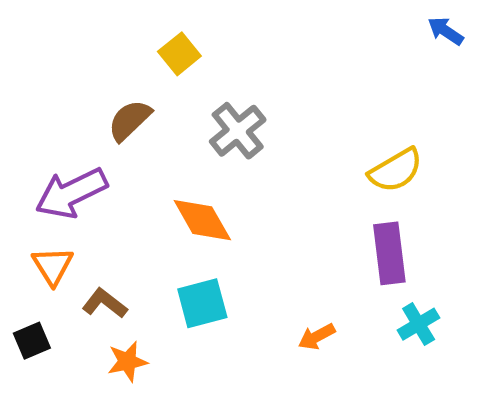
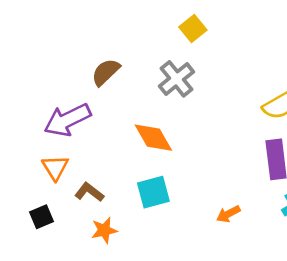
yellow square: (179, 54) -> (193, 28), moved

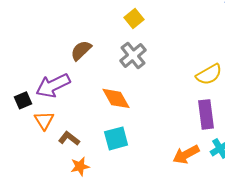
yellow square: (193, 28) -> (134, 18), moved
orange arrow: (228, 214) -> (186, 154), moved, size x1.5
black square: (42, 217) -> (23, 100), moved

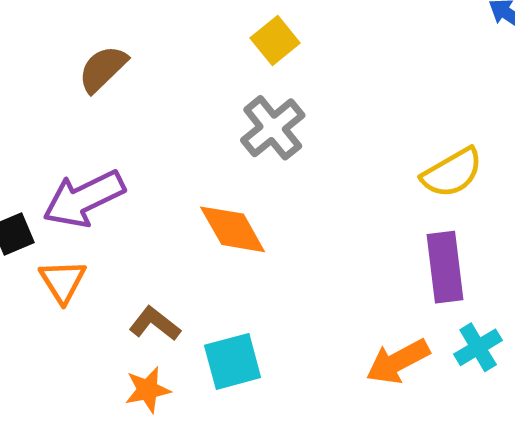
brown semicircle: (81, 50) -> (103, 69), moved
brown L-shape: (69, 138) -> (155, 324), moved
cyan square: (116, 138) -> (233, 361), moved

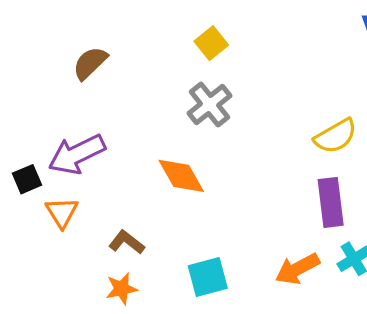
cyan square: (233, 361) -> (208, 277), moved

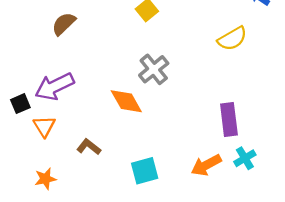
gray cross: (210, 105) -> (154, 69), moved
yellow semicircle: (336, 136) -> (232, 39), moved
orange star: (122, 289) -> (45, 179), moved

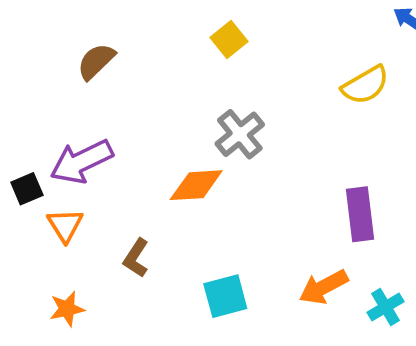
orange diamond: (126, 101) -> (196, 185), turned -64
brown L-shape: (89, 147) -> (136, 258), turned -95
cyan cross: (245, 158) -> (385, 307), moved

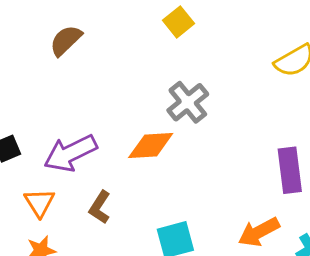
purple arrow: (82, 161) -> (70, 153), moved
orange triangle: (65, 225) -> (39, 203), moved

